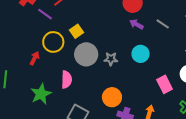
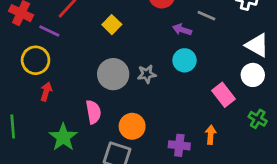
purple arrow: (136, 24) -> (182, 30), moved
yellow square: (76, 31) -> (112, 25), moved
yellow circle: (53, 42) -> (36, 60), moved
orange circle: (112, 97) -> (132, 126), moved

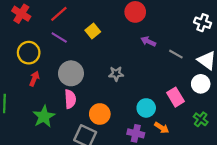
gray line: (206, 16) -> (176, 54), moved
purple line: (49, 31) -> (59, 38), moved
cyan circle: (185, 60) -> (146, 108), moved
gray circle: (113, 74) -> (71, 73), moved
orange arrow: (211, 135) -> (162, 128), turned 112

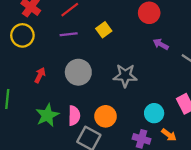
purple line: (59, 38) -> (69, 34), turned -42
yellow circle: (29, 53) -> (22, 35), moved
gray star: (116, 74) -> (125, 76), size x1.5
pink semicircle: (70, 99) -> (74, 116), moved

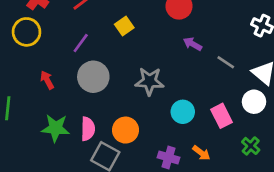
purple line: (69, 34) -> (81, 43), moved, turned -48
red arrow: (40, 75) -> (47, 80), turned -56
cyan circle: (154, 113) -> (183, 112), moved
green star: (47, 115) -> (56, 128), turned 30

